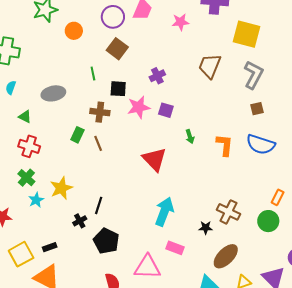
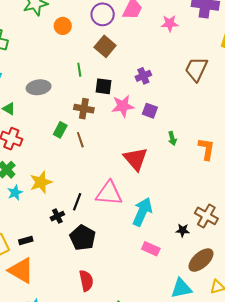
pink triangle: (147, 267) -> (109, 193), moved

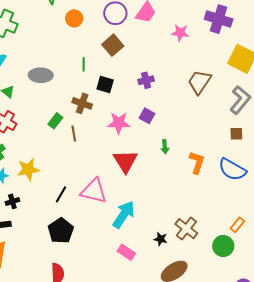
pink star: (123, 106) -> (119, 123), moved
black cross: (57, 216) -> (12, 201), moved

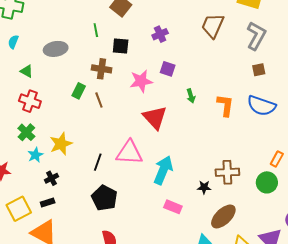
brown cross: (186, 229) -> (227, 172), turned -30

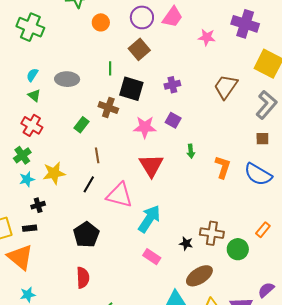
cyan semicircle: (13, 42) -> (32, 75), moved
black square: (121, 46) -> (131, 89), size x1.4
brown line: (99, 100) -> (97, 155), moved
black line: (98, 162) -> (89, 184), moved
green circle: (267, 182) -> (238, 249), moved

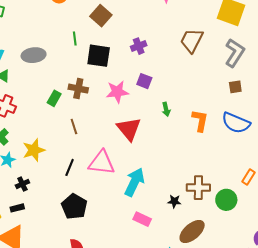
brown cross: (108, 108) -> (78, 89), moved
black line: (89, 184) -> (70, 167), moved

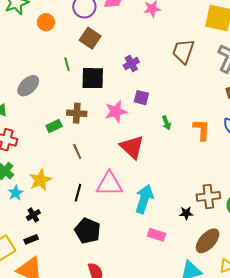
gray ellipse: (34, 55) -> (28, 86), turned -30
green rectangle: (54, 98) -> (54, 126), turned 42

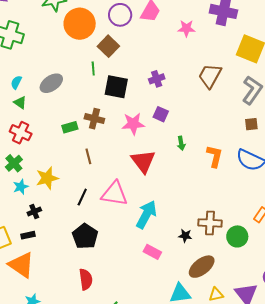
orange circle: (46, 22) -> (80, 24), size x1.8
brown square: (90, 38) -> (108, 46), moved

